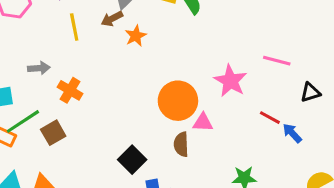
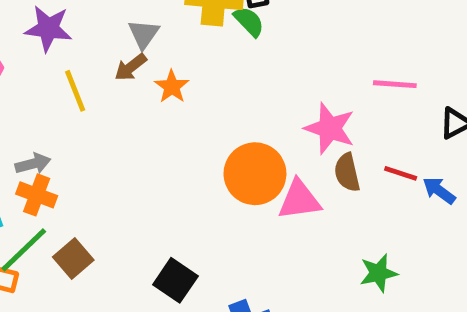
orange cross: (70, 90) -> (37, 195), moved
pink triangle: (203, 122) -> (299, 200), size x1.4
brown semicircle: (181, 144) -> (347, 172), moved
black square: (132, 160) -> (175, 280), moved

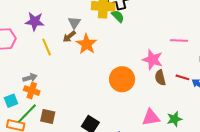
orange star: (172, 87) -> (87, 44), size x1.5
pink triangle: (299, 200) -> (151, 117), moved
brown square: (73, 258) -> (48, 117), turned -35

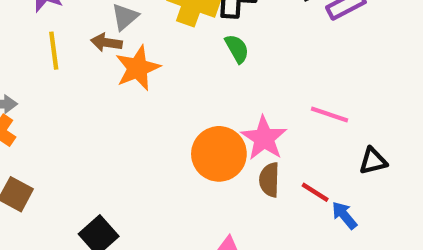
green semicircle: (118, 16) -> (237, 49), moved
brown arrow: (69, 36) -> (106, 42), turned 32
orange circle: (122, 79) -> (219, 154), moved

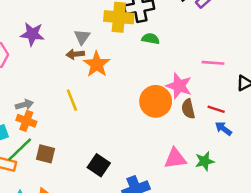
green semicircle: (237, 49) -> (151, 39), turned -36
yellow line: (54, 51) -> (72, 100), moved
blue arrow: (344, 215) -> (223, 129), moved

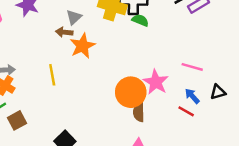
green semicircle: (151, 39) -> (140, 20), moved
brown semicircle: (188, 109) -> (139, 112), moved
blue arrow: (223, 129) -> (192, 96), moved
brown square: (46, 154) -> (17, 120), turned 36

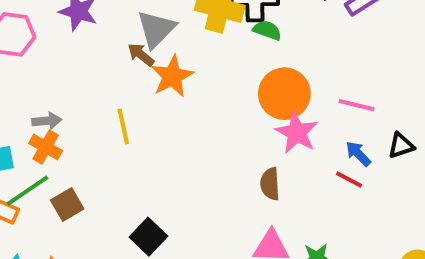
gray triangle: (74, 17) -> (156, 29), size x1.5
brown arrow: (64, 32) -> (141, 55), turned 35
orange circle: (131, 92) -> (284, 94), moved

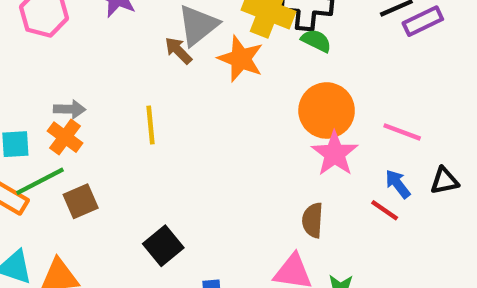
orange star: (172, 76) -> (241, 59), moved, turned -30
brown semicircle: (270, 184) -> (313, 220), moved

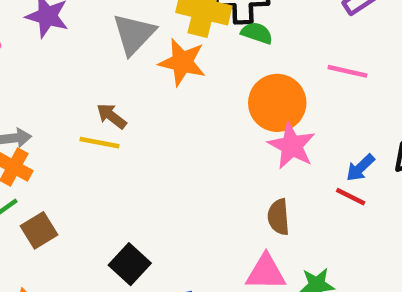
brown arrow: (178, 51) -> (111, 116), moved
yellow line: (151, 125) -> (100, 143), turned -66
pink line: (402, 132) -> (347, 71), moved
blue arrow: (398, 184) -> (360, 168), turned -88

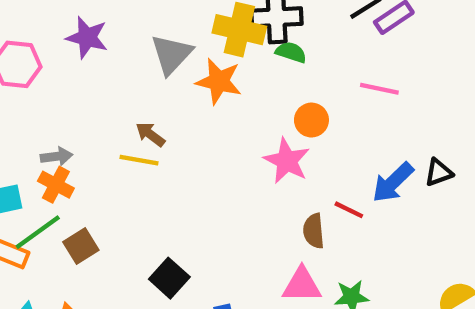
orange circle: (277, 103) -> (311, 120), size x0.6
pink star: (292, 146) -> (287, 161), moved
blue arrow: (360, 168) -> (393, 182), size x1.5
red line: (351, 197) -> (349, 210), moved

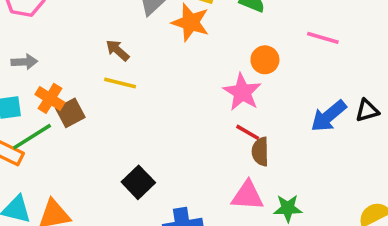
brown arrow: (150, 134) -> (118, 50), moved
gray arrow: (56, 156) -> (24, 62), moved
red line: (349, 210) -> (248, 132), moved
brown square: (81, 246) -> (70, 113), moved

